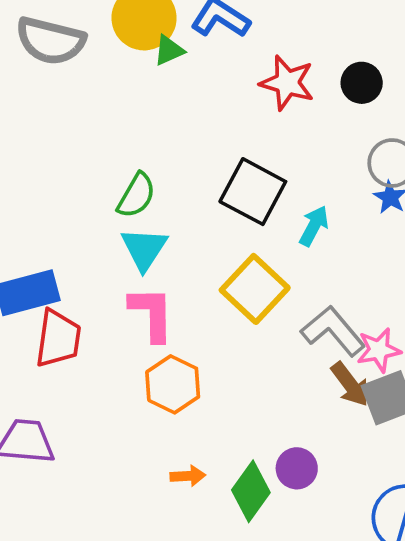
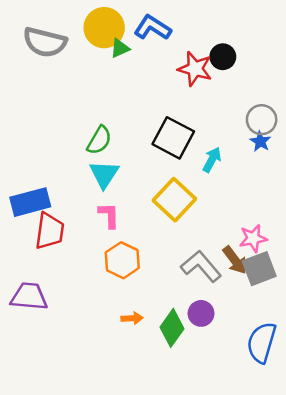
black circle: (362, 83) -> (223, 57), moved
pink L-shape: (152, 314) -> (109, 215), size x0.7
gray L-shape: (333, 331) -> (201, 266), moved

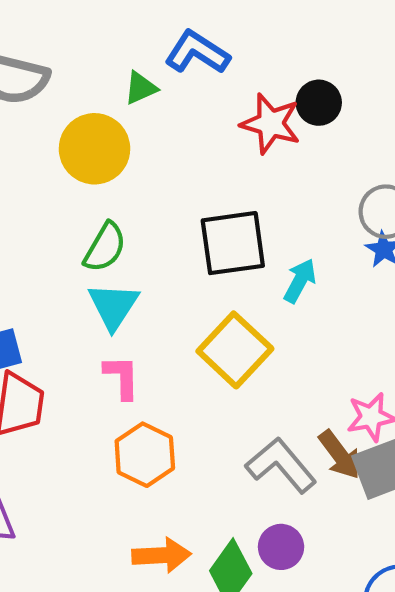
yellow circle: (104, 28) -> (95, 149), moved
black square: (173, 138) -> (233, 243), turned -36
orange arrow: (132, 318) -> (162, 555), size x1.5

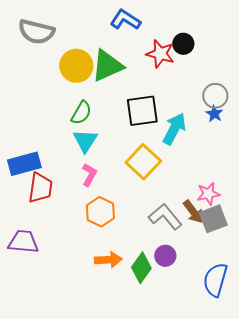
green triangle: (141, 88) -> (107, 66), moved, size x2.0
cyan arrow: (300, 281) -> (174, 129), size x1.5
pink L-shape: (122, 377) -> (89, 175), turned 30

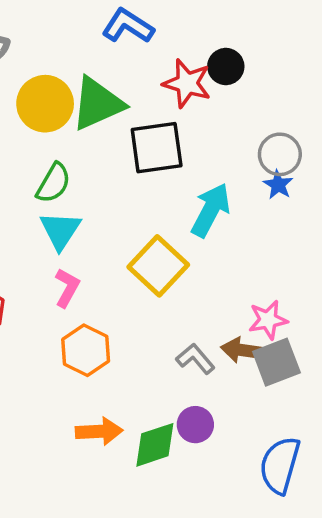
black square: (142, 111) -> (157, 148), moved
brown arrow: (193, 212) -> (243, 350), turned 135
gray L-shape: (165, 217) -> (195, 359), size x0.7
green diamond: (141, 268) -> (155, 445), turned 36

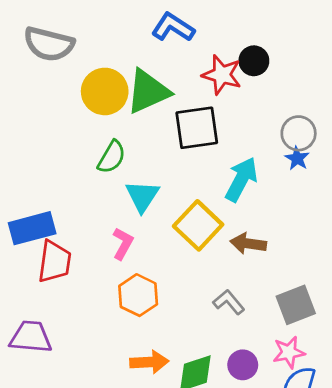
cyan triangle: (60, 230) -> (142, 196), moved
pink star: (268, 320) -> (289, 352), moved
brown arrow: (243, 350) -> (248, 243), moved
purple circle: (195, 425) -> (243, 365), moved

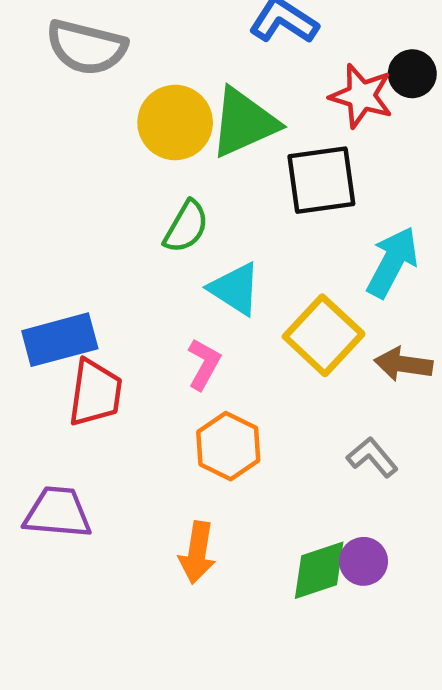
cyan triangle: (142, 196) -> (235, 289), turned -30
orange arrow: (149, 362) -> (197, 553), moved, turned 102
purple circle: (243, 365) -> (363, 561), moved

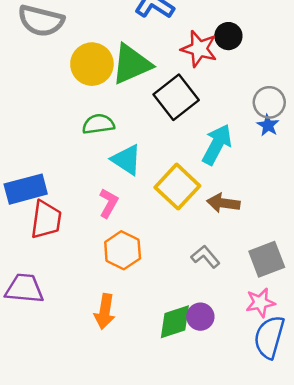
black square: (321, 180) -> (176, 97), turned -30
green semicircle: (186, 227) -> (98, 124), turned -128

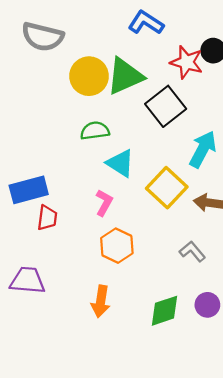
red trapezoid: (46, 220) -> (47, 218), size x0.7
purple circle: (200, 317) -> (207, 305), moved

